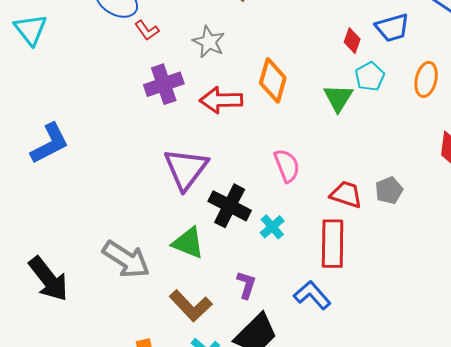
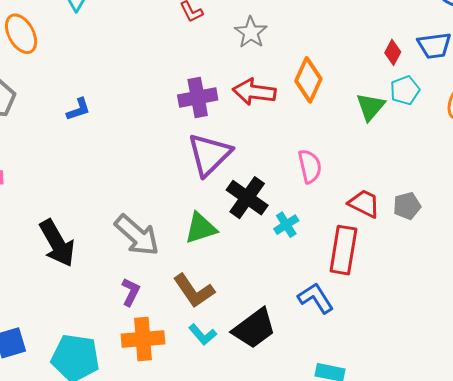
purple cross: (164, 84) -> (198, 97), moved
blue L-shape: (50, 144) -> (78, 109), size x0.6
green triangle: (188, 243) -> (201, 228), turned -48
purple L-shape: (246, 285) -> (131, 292), moved

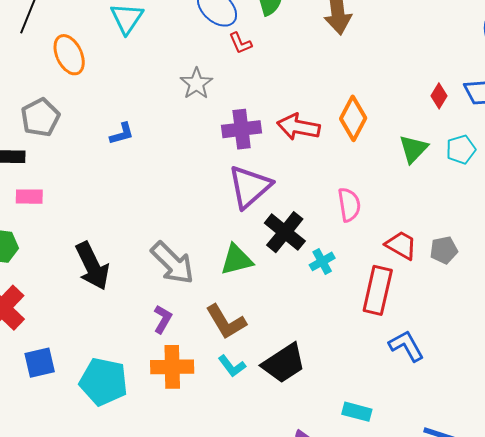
gray star: (251, 32) -> (196, 84), moved
cyan pentagon: (405, 90) -> (461, 149), moved
blue L-shape: (316, 298) -> (406, 346), moved

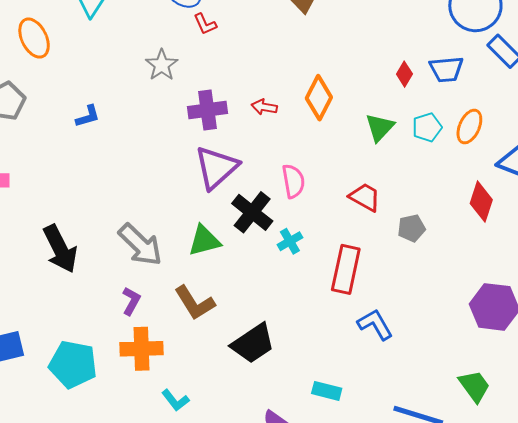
red arrow: (298, 127) -> (264, 107), size x0.6
pink semicircle: (349, 205) -> (293, 181), moved
red trapezoid: (401, 245) -> (365, 197), moved
cyan L-shape: (232, 366) -> (175, 400), moved

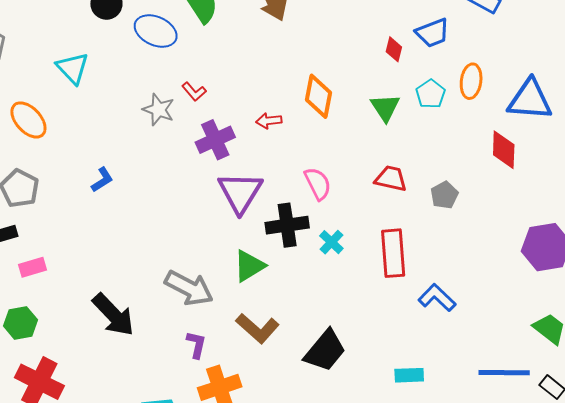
red L-shape: (205, 24) -> (194, 92), moved
black cross: (252, 212) -> (287, 225), turned -30

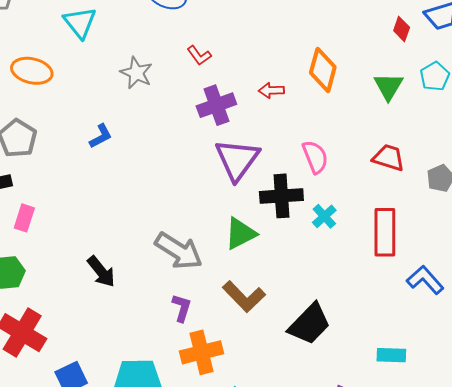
gray star: (158, 110) -> (136, 73), moved
orange ellipse: (28, 120) -> (32, 71), turned -39
pink rectangle: (33, 267) -> (24, 218), turned -60
black arrow: (113, 315) -> (101, 272), size x0.7

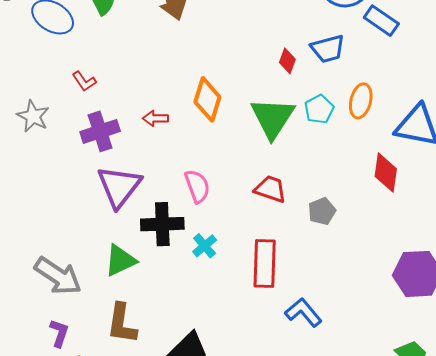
gray star: (136, 73) -> (33, 116), moved
green triangle: (388, 86) -> (273, 118), size x1.5
brown L-shape: (244, 296) -> (122, 324), turned 51

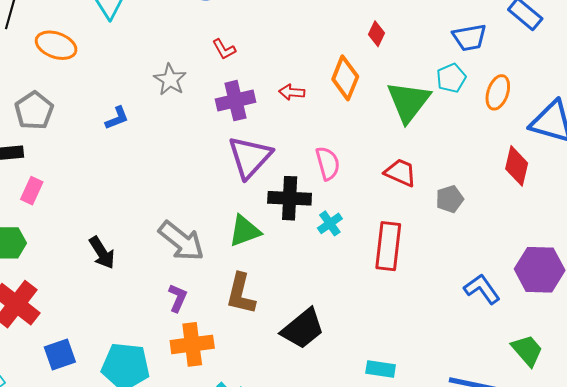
red diamond: (287, 61) -> (377, 34), moved
cyan pentagon: (319, 109) -> (451, 78), moved
blue L-shape: (303, 312) -> (482, 289), moved

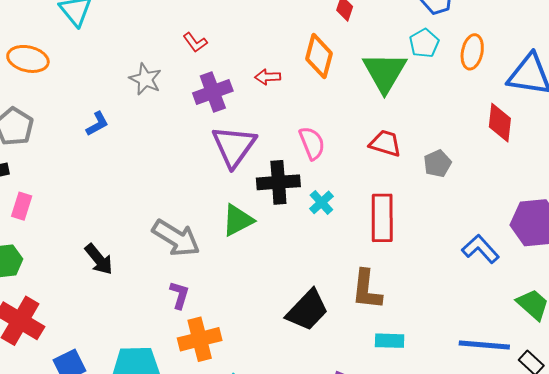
brown L-shape: (241, 294) -> (367, 290), moved

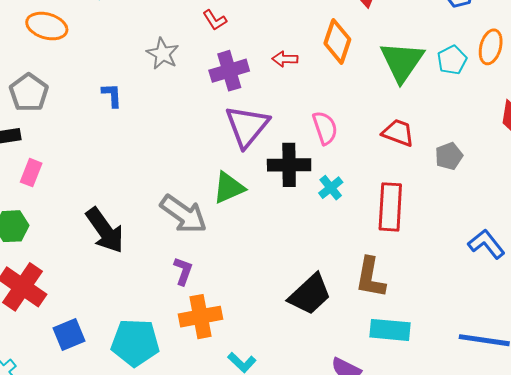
cyan pentagon: (424, 43) -> (452, 60), moved
blue L-shape: (97, 124) -> (112, 95), turned -68
green triangle: (238, 220) -> (229, 188), moved
black arrow: (99, 259) -> (105, 230), size x1.4
cyan rectangle: (390, 341) -> (390, 330), size x1.4

